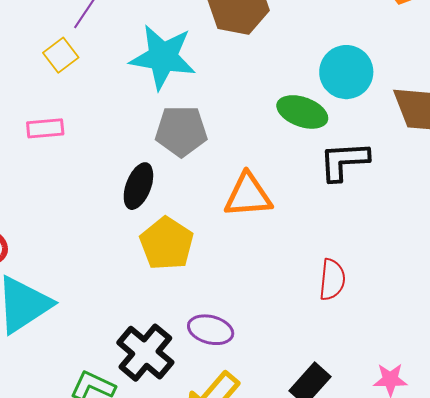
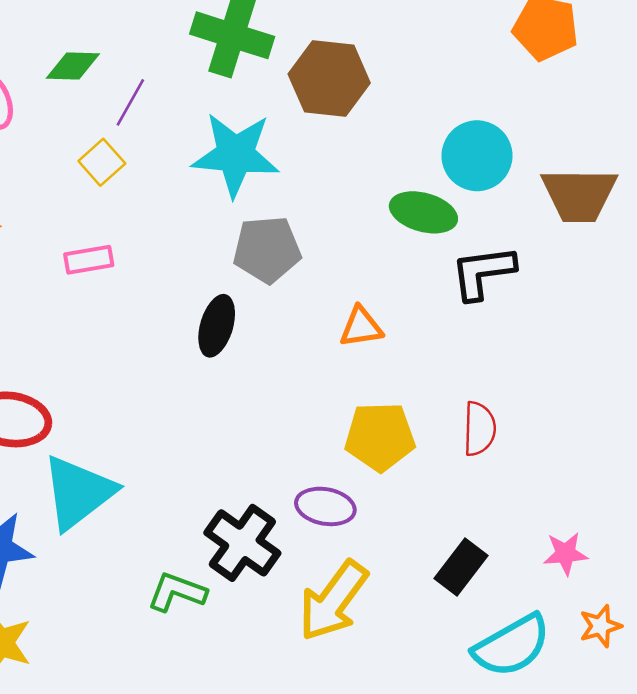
orange triangle: (248, 195) -> (361, 327), size x0.7
yellow pentagon: (167, 243) -> (380, 437), moved, turned -30

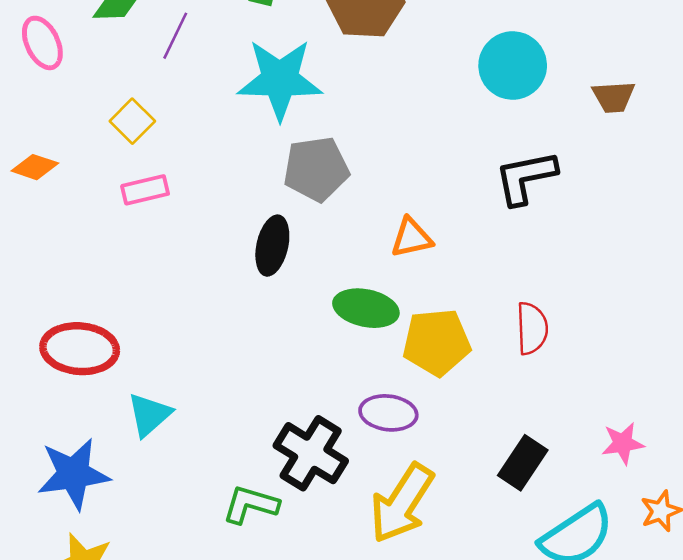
yellow square: (102, 162) -> (132, 121), moved
brown trapezoid: (579, 195) -> (614, 97), size x0.6
green ellipse: (423, 212) -> (366, 308), moved
cyan triangle: (78, 492) -> (149, 415), size x0.6

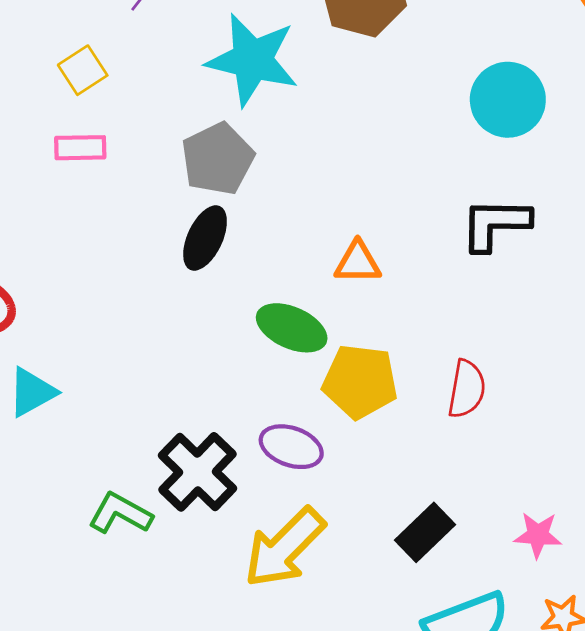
gray pentagon: (316, 169) -> (218, 159), moved, turned -30

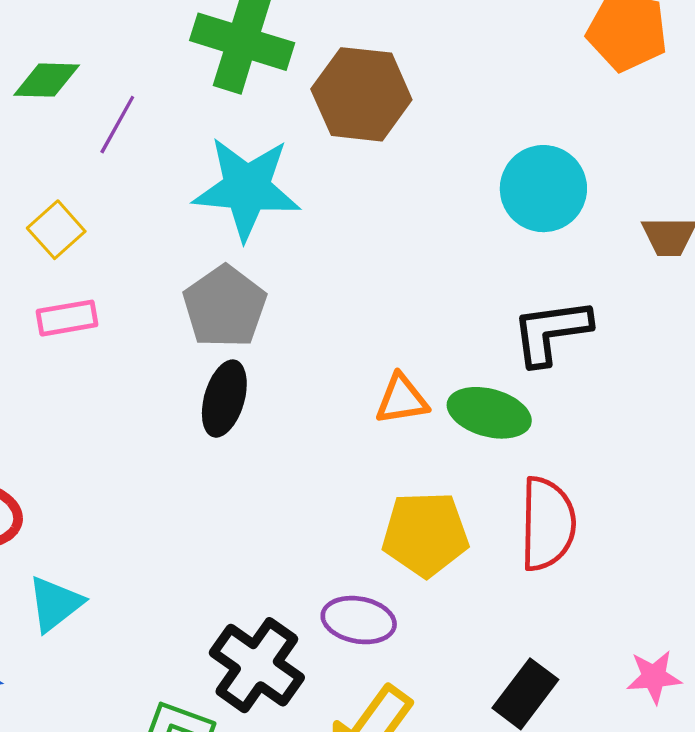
green ellipse: (292, 328) -> (489, 413), moved
red semicircle: (467, 389) -> (547, 524), size x1.4

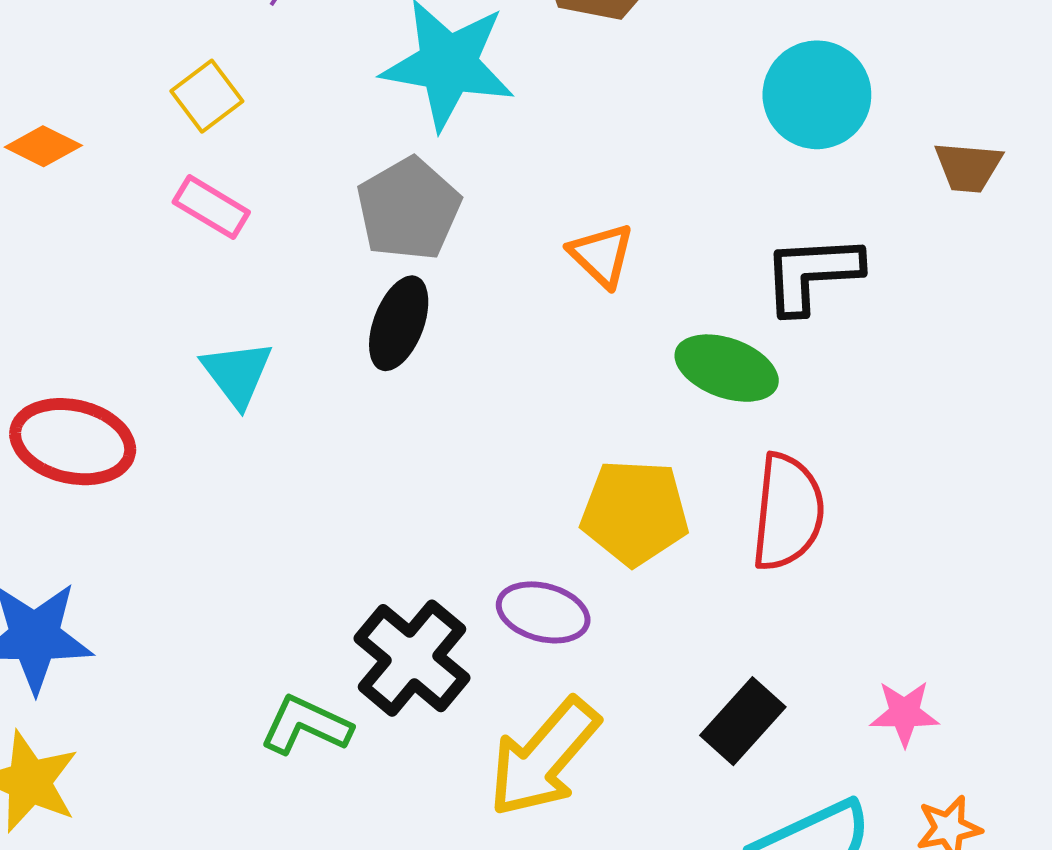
pink rectangle: (67, 318) -> (211, 207), turned 36
orange triangle: (402, 399) -> (601, 255), moved, turned 48
cyan triangle: (55, 604) -> (237, 373), moved, turned -34

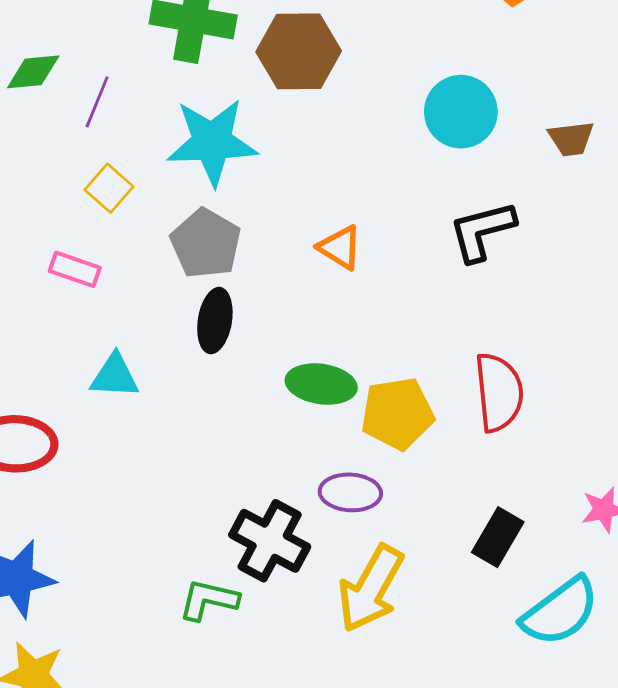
yellow square: (207, 96) -> (109, 188), moved
green ellipse: (727, 368) -> (321, 384), moved
cyan triangle: (237, 373) -> (115, 376), turned -38

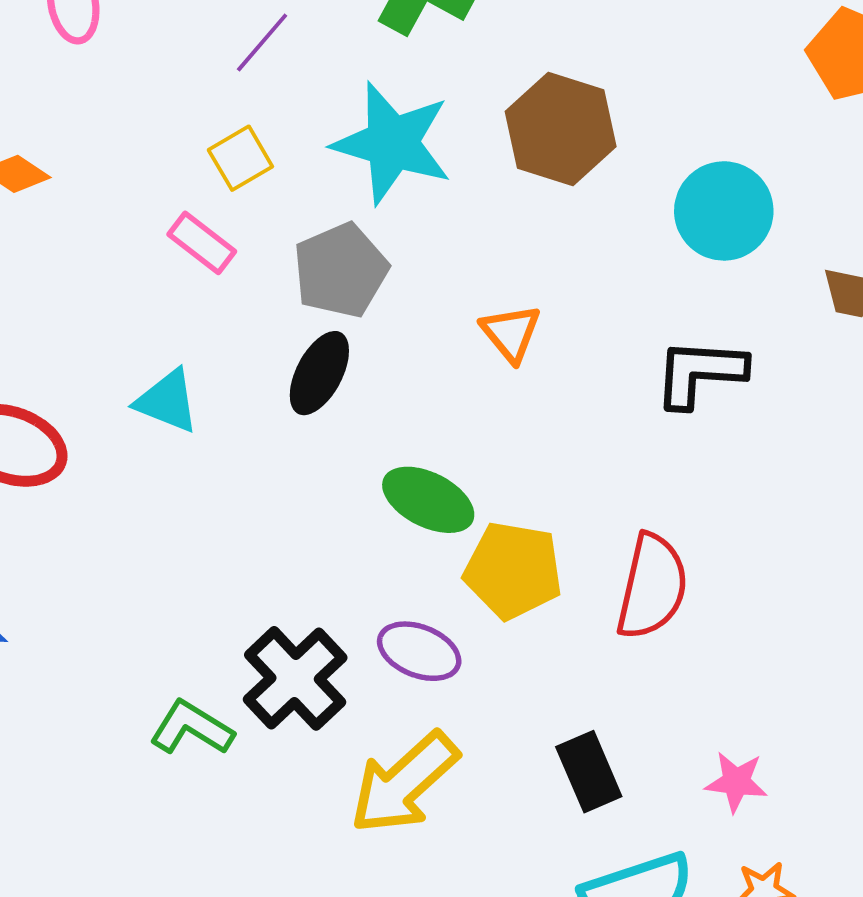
brown hexagon: (299, 51) -> (561, 129), moved
pink rectangle: (75, 269) -> (202, 243), moved
black rectangle: (498, 537) -> (589, 772), turned -72

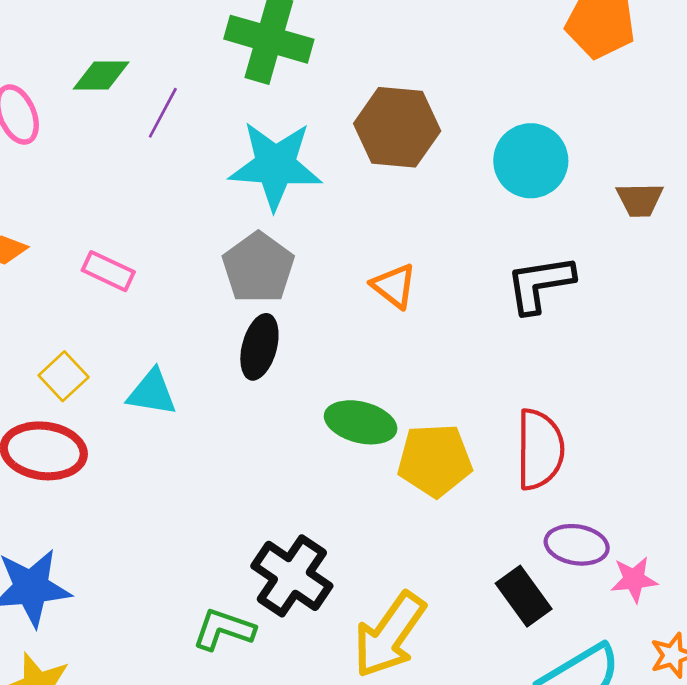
yellow square: (240, 158) -> (64, 376), moved
pink rectangle: (202, 243) -> (108, 271), moved
purple ellipse: (419, 651) -> (577, 545), moved

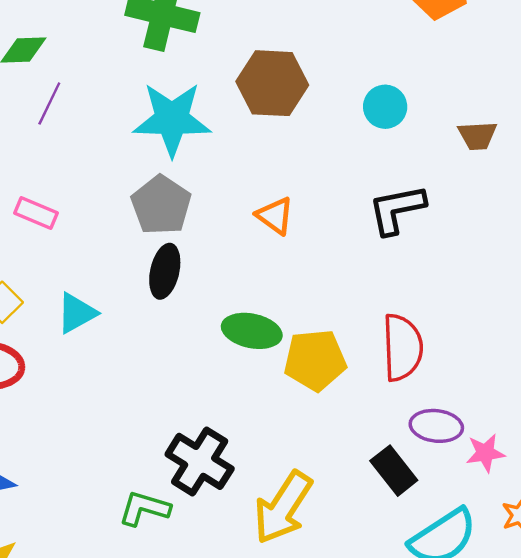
purple line: (163, 113) -> (49, 104), moved
cyan circle: (531, 161) -> (385, 107), size x0.7
cyan triangle: (152, 393) -> (77, 313), turned -36

